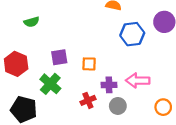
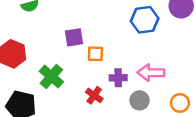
purple square: (59, 57) -> (74, 37), moved
red cross: (88, 100) -> (94, 95), turned -32
gray circle: (118, 106) -> (140, 100), moved

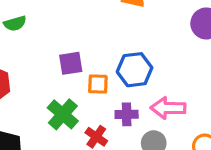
blue hexagon: (145, 20) -> (135, 70), moved
green cross: (51, 76) -> (63, 114), moved

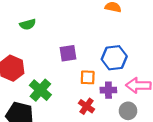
orange square: (98, 84) -> (88, 77), moved
green cross: (63, 114) -> (40, 90), moved

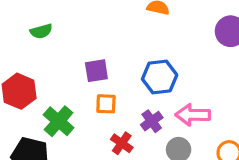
orange square: (88, 77) -> (106, 104), moved
purple cross: (108, 90) -> (152, 121), turned -35

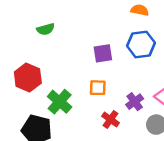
purple square: (96, 71) -> (103, 53), moved
blue hexagon: (160, 77) -> (141, 44), moved

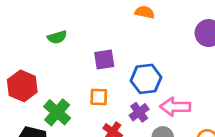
green semicircle: (46, 29) -> (57, 37), moved
blue hexagon: (141, 44) -> (146, 79), moved

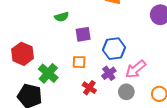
green semicircle: (57, 37) -> (62, 17), moved
pink arrow: (175, 107) -> (136, 69), turned -40

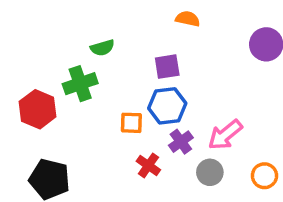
purple square: (83, 34) -> (167, 67), moved
blue hexagon: (114, 49) -> (167, 106), moved
green cross: (48, 73) -> (80, 84), moved, turned 30

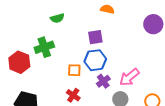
green semicircle: (102, 48) -> (57, 18), moved
red cross: (148, 165) -> (73, 95), moved

